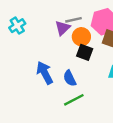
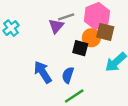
orange circle: (81, 37) -> (91, 38), moved
blue semicircle: (70, 78) -> (68, 75), turned 49

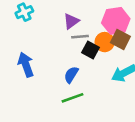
gray line: (66, 17) -> (80, 37), moved
blue arrow: (43, 72) -> (26, 65), moved

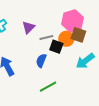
purple triangle: (71, 21) -> (28, 27), moved
blue semicircle: (71, 75) -> (41, 61), moved

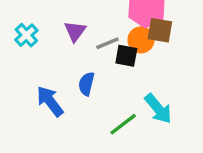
blue semicircle: (41, 61) -> (86, 84), moved
cyan arrow: (85, 61) -> (158, 109), moved, turned -84

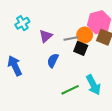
purple triangle: (75, 31) -> (46, 36), moved
orange circle: (141, 40) -> (85, 35), moved
blue arrow: (50, 101) -> (15, 66), moved

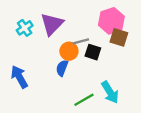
orange circle: (85, 35) -> (69, 51), moved
purple triangle: (46, 36) -> (52, 24), moved, size x1.5

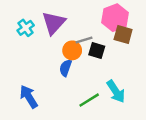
blue arrow: (19, 77) -> (29, 97), moved

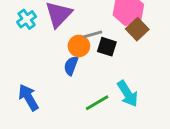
brown square: (123, 35) -> (137, 29), turned 30

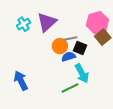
blue semicircle: (71, 66) -> (68, 57), moved, turned 48
cyan arrow: (128, 94) -> (82, 73), moved

